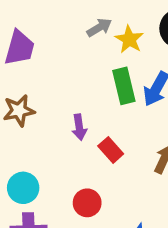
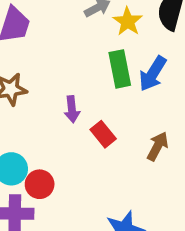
red circle: (87, 203) -> (40, 184), moved

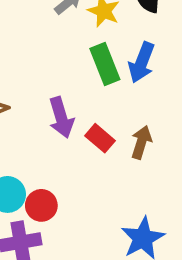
purple arrow: (72, 109) -> (61, 118), size x1.4
brown arrow: (158, 146) -> (141, 142), moved

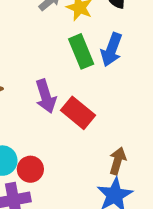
red rectangle: (100, 138) -> (78, 113), size x1.4
brown arrow: (141, 142) -> (118, 161), moved

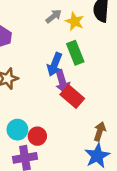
blue arrow: (111, 50) -> (55, 64), moved
purple arrow: (46, 96) -> (62, 82), moved

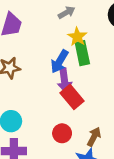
yellow star: (75, 21) -> (77, 37), moved
red circle: (37, 136) -> (62, 133), moved

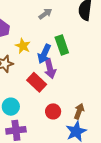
yellow star: (77, 37) -> (23, 46), moved
red rectangle: (72, 97) -> (37, 82), moved

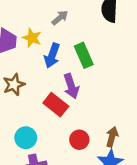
yellow star: (23, 46) -> (32, 38), moved
blue arrow: (44, 54) -> (52, 56), moved

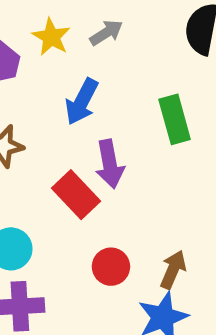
yellow star: (32, 38) -> (51, 37), moved
green rectangle: (84, 55) -> (175, 119), moved

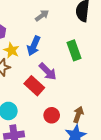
yellow star: (51, 37) -> (11, 50), moved
purple arrow: (110, 164) -> (48, 71), turned -30

